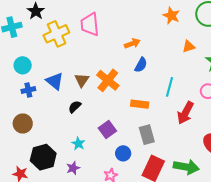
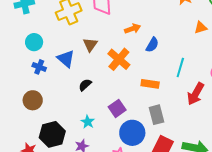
orange arrow: (132, 43) -> (133, 29), moved
brown triangle: (82, 80) -> (90, 45), moved
blue cross: (28, 90) -> (39, 67), turned 32
blue circle: (123, 153) -> (132, 133), size x1.6

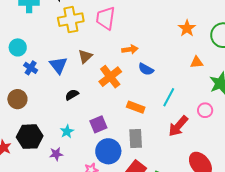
cyan circle: (34, 42) -> (18, 47), moved
blue semicircle: (152, 45) -> (146, 69), turned 77

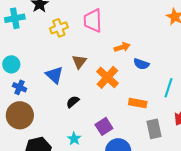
yellow cross: (71, 20) -> (59, 28), size x0.7
blue cross: (31, 68) -> (20, 87), moved
brown circle: (17, 99) -> (20, 115), size x1.4
gray rectangle: (136, 139) -> (154, 129), moved

